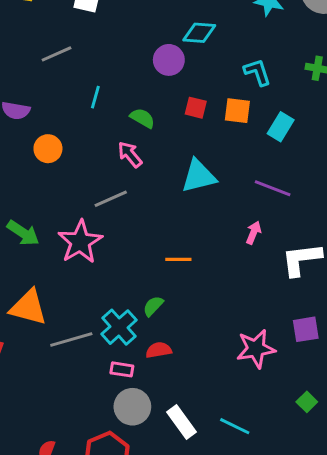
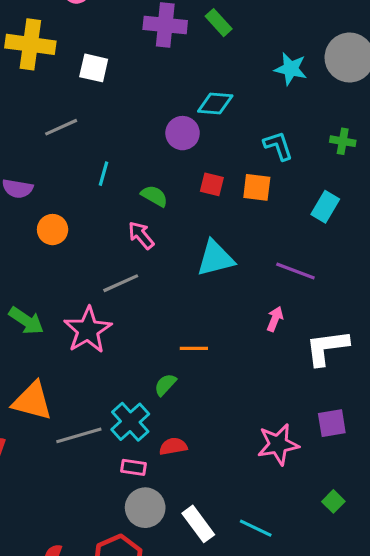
cyan rectangle: (281, 127) -> (325, 207), moved
green semicircle: (153, 306) -> (165, 385), moved

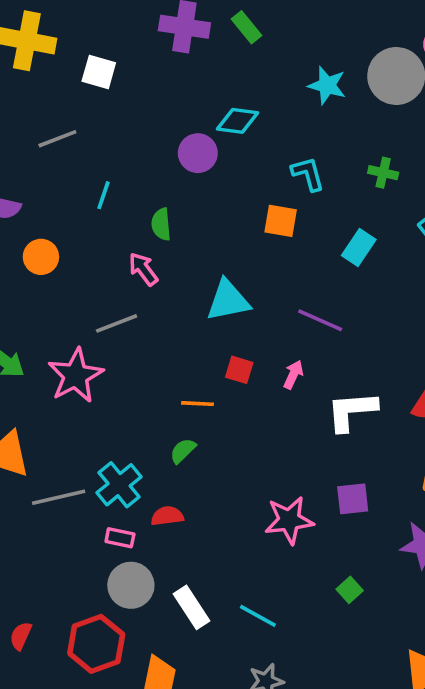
red square: (212, 184) -> (239, 370), moved
green semicircle: (154, 196) -> (161, 224), turned -128
green semicircle: (165, 385) -> (183, 451), moved

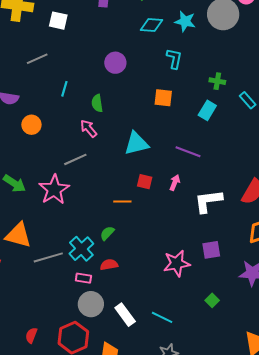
cyan diamond: (238, 121) -> (151, 25), moved
green cross: (383, 173) -> (217, 81), moved
cyan L-shape: (308, 174) -> (174, 59), moved, turned 30
green semicircle: (183, 451) -> (107, 233), moved

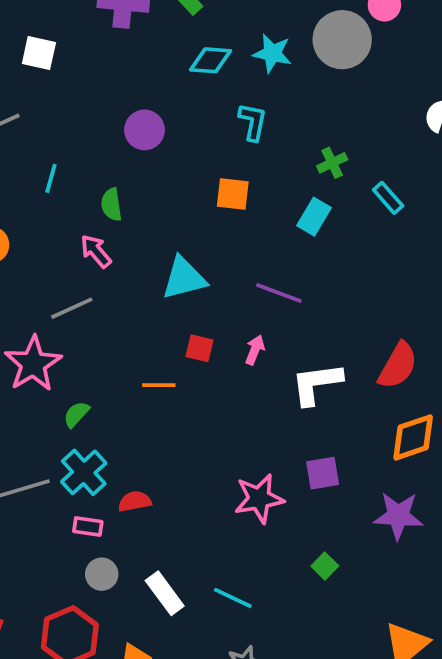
green cross: (217, 81) -> (332, 163), turned -35
green semicircle: (107, 233) -> (76, 414), moved
gray circle: (91, 304) -> (102, 574), size x0.7

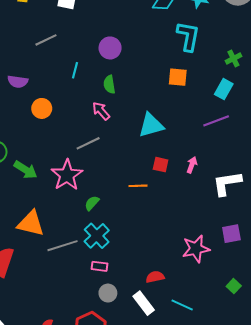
cyan L-shape: (253, 122) -> (188, 36), size x1.4
purple circle: (145, 130) -> (110, 48), moved
purple line: (279, 293) -> (216, 121), moved, turned -40
red semicircle: (135, 501) -> (155, 277), moved

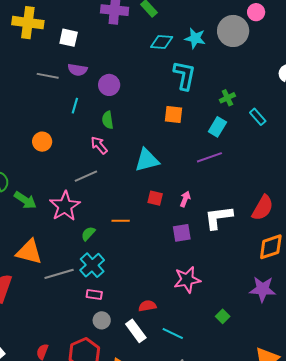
gray line: (46, 40) -> (48, 76), turned 35
purple semicircle: (18, 82) -> (77, 70), moved
orange line: (138, 186) -> (121, 221), moved
purple square: (231, 234) -> (182, 233), moved

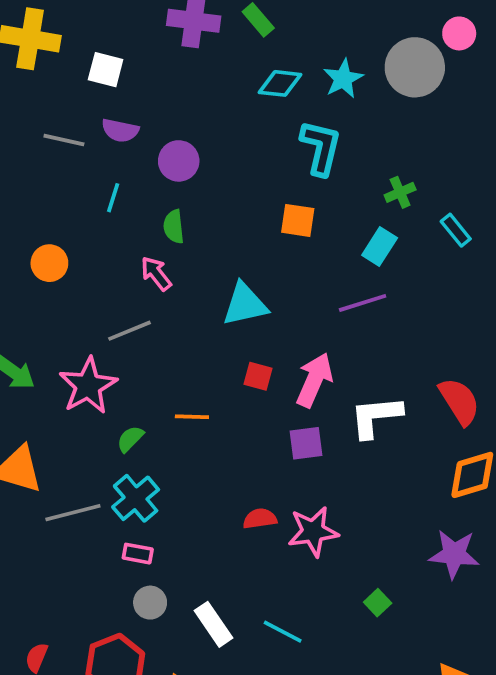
cyan star: (195, 38) -> (343, 79), turned 30
pink arrow: (185, 199) -> (314, 380), size x1.8
red semicircle: (263, 208) -> (459, 401), turned -64
red semicircle: (147, 306) -> (260, 519), moved

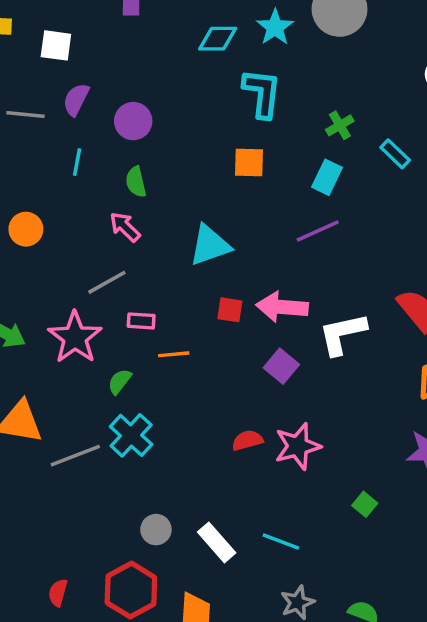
purple semicircle: (120, 130) -> (76, 100), turned 112
pink arrow: (314, 380) -> (282, 307), turned -102
purple square: (306, 443) -> (281, 366), turned -36
pink rectangle: (138, 554) -> (141, 321), moved

